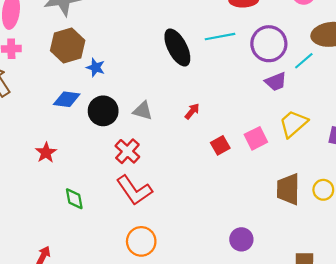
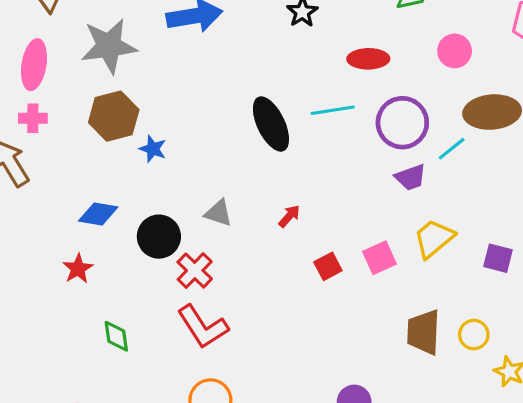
blue diamond: (67, 99) -> (98, 214), moved
black circle: (103, 111) -> (159, 237), moved

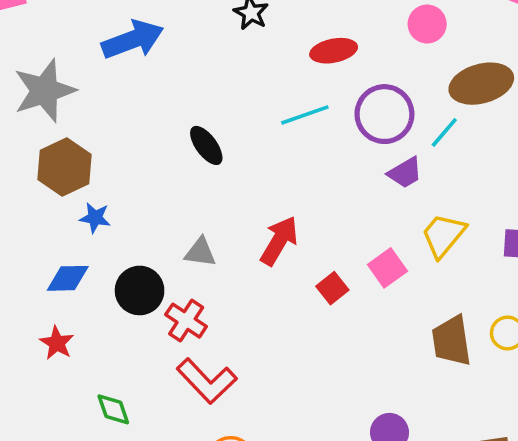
black ellipse: (271, 124) -> (206, 145), moved, size x0.7
blue star: (153, 149) -> (95, 218), moved
red arrow: (289, 216) -> (279, 241), size x1.8

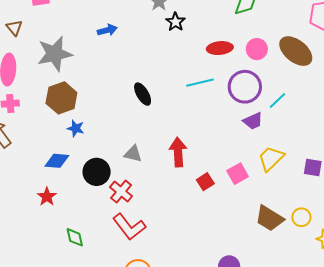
pink circle: (427, 24) -> (257, 49), moved
blue arrow: (133, 40) -> (107, 30), size x0.6
brown ellipse: (481, 84) -> (296, 51), moved, turned 48
red arrow: (279, 241) -> (178, 152), turned -40
brown trapezoid: (452, 341) -> (269, 218), turned -56

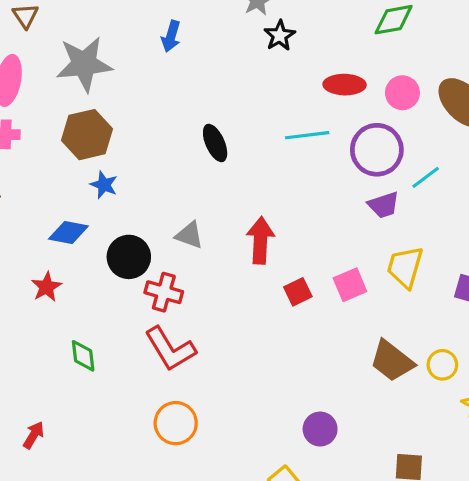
blue arrow: (107, 30) -> (171, 36), turned 114
yellow trapezoid: (271, 158) -> (405, 267), turned -36
red cross: (121, 192) -> (164, 292), turned -30

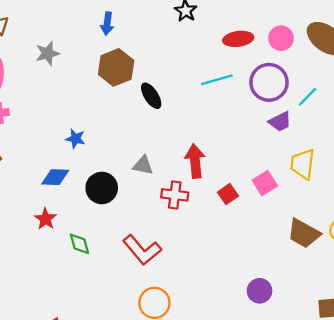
gray star: (84, 64) -> (48, 53), size x0.6
brown hexagon: (87, 135) -> (116, 67), moved
red cross: (164, 292) -> (175, 195), moved
green diamond: (83, 356) -> (79, 244), moved

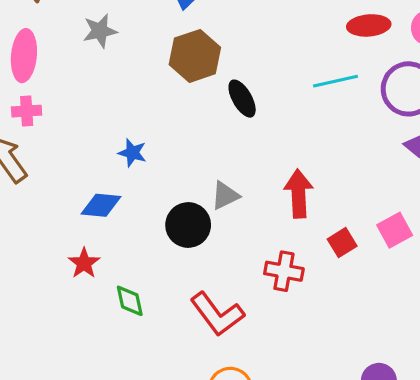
gray triangle: (143, 165) -> (225, 196), turned -40
black circle: (102, 188) -> (188, 225), moved
red cross: (175, 195) -> (284, 271), moved

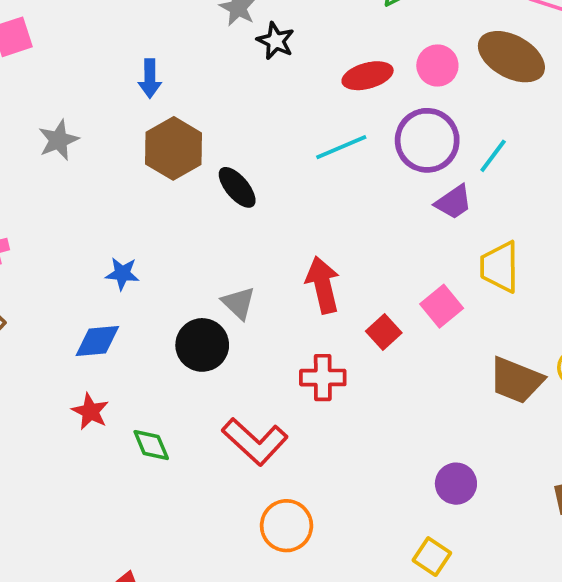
gray triangle: (225, 196) -> (239, 303), turned -40

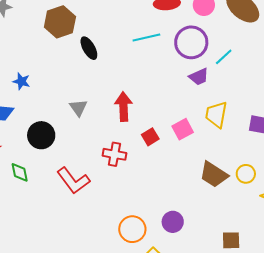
black circle: (202, 345) -> (41, 135), moved
orange circle: (286, 526) -> (132, 229), moved

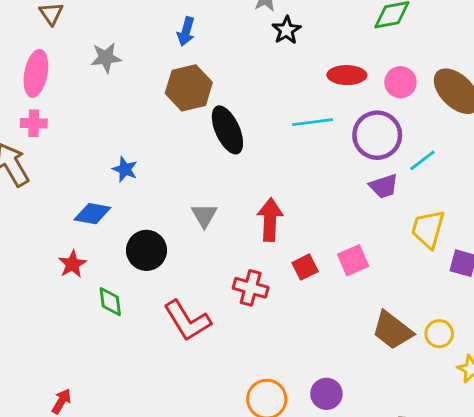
black ellipse: (89, 48) -> (227, 130), size x1.4
yellow trapezoid: (216, 115) -> (428, 229), moved

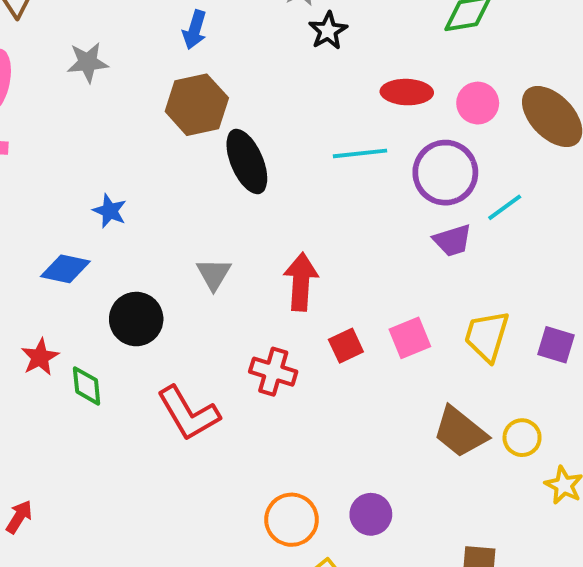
yellow trapezoid: (428, 229) -> (487, 336), moved
red star: (72, 264) -> (40, 357), moved

